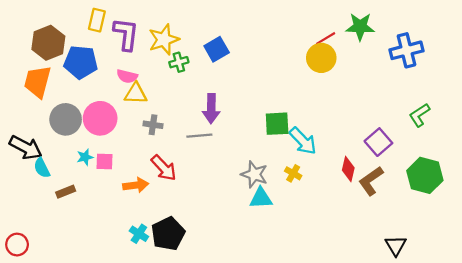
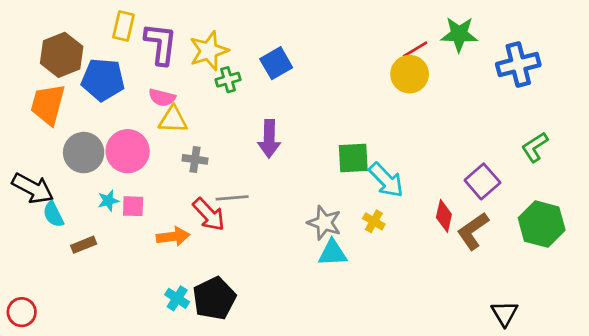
gray line: (199, 136) -> (232, 198), moved

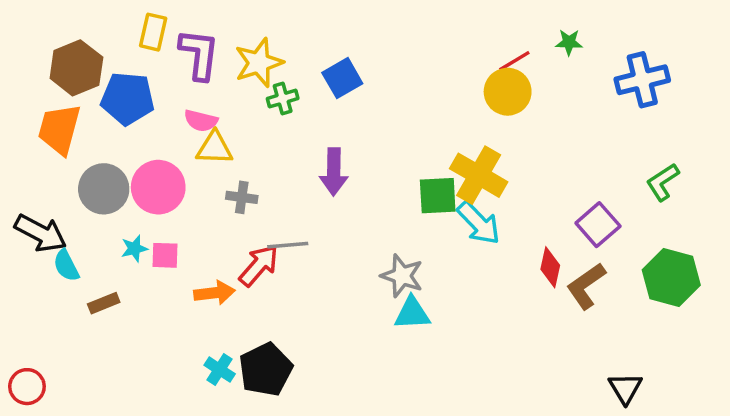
green star: (459, 34) -> (569, 42), size x0.6
red arrow: (209, 214) -> (259, 266), turned -96
yellow cross: (374, 221) -> (479, 175), moved, size x2.0

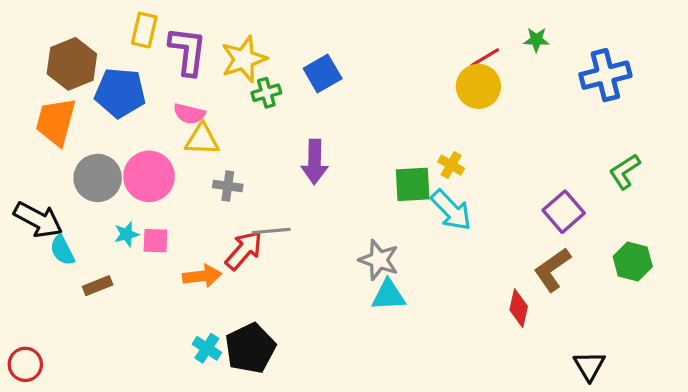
yellow cross: (479, 175) -> (451, 165), size x0.5
red diamond: (550, 267) -> (519, 308), moved
green hexagon: (671, 277) -> (633, 261), size x0.7

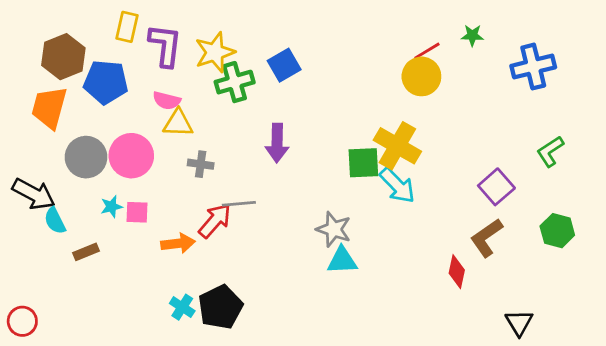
green cross: (266, 93) -> (235, 82), size x1.5
yellow cross: (451, 165) -> (397, 146), size x2.0

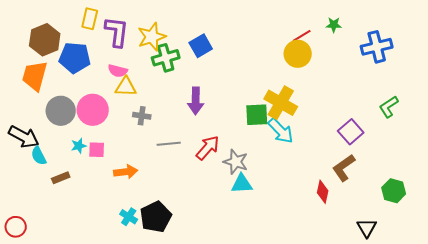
red arrow: (215, 221) -> (208, 148), moved
green hexagon: (557, 231) -> (394, 191), moved

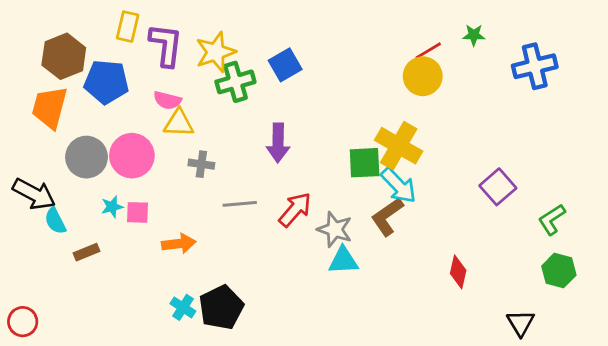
green L-shape: (389, 107) -> (552, 219), moved
brown L-shape: (344, 168) -> (387, 217), moved

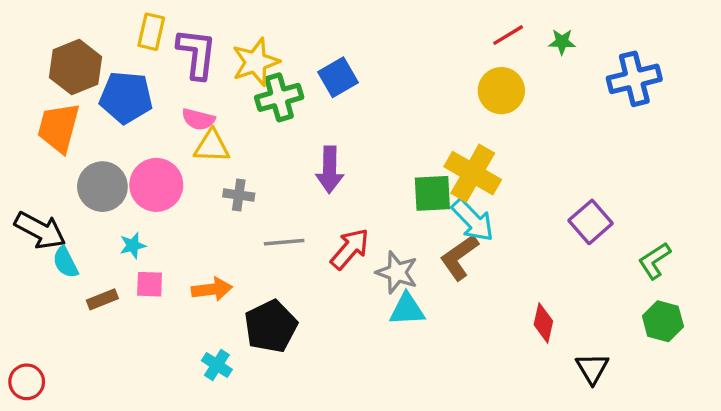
red line: (428, 51) -> (508, 35), moved
pink square: (138, 212) -> (150, 284), moved
black pentagon: (221, 307) -> (271, 326), moved
black triangle: (521, 323) -> (592, 368), moved

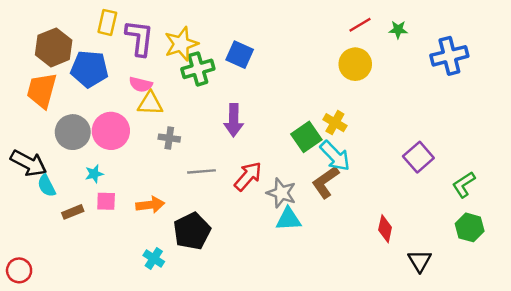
blue square: (338, 77) -> (240, 55), turned -36
yellow cross: (473, 173) -> (335, 123), size x0.6
green square: (432, 193) -> (306, 137), turned -32

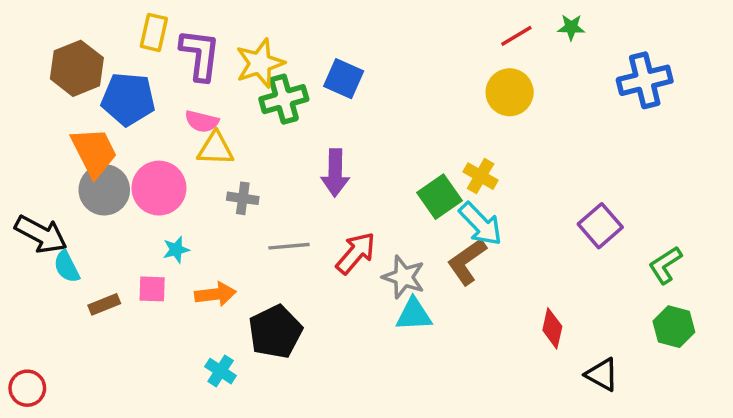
green star: (398, 30) -> (571, 27), moved
orange trapezoid: (42, 90) -> (94, 152), moved, turned 138
cyan star: (94, 174) -> (176, 250), moved
black triangle: (420, 261) -> (602, 374), turned -30

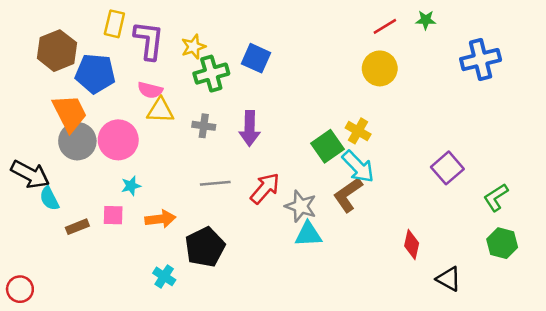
yellow star: (260, 63) -> (193, 47), size x0.7
gray cross: (243, 198) -> (204, 126), moved

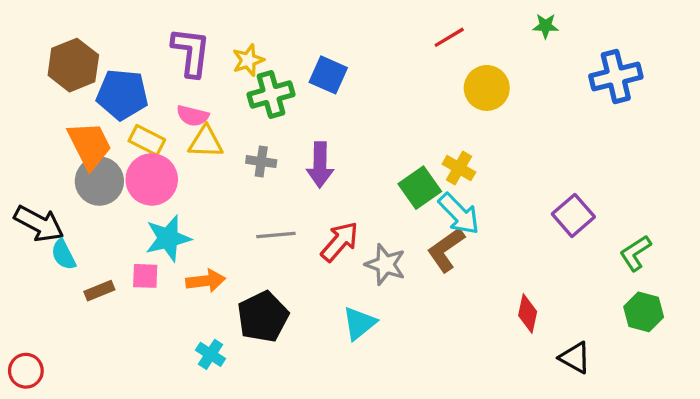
yellow rectangle: (114, 24) -> (147, 140), moved, turned -76
red line: (385, 26) -> (449, 37), moved
cyan star: (131, 186) -> (168, 238), size x1.8
cyan triangle: (308, 234) -> (359, 323), moved, turned -36

